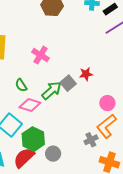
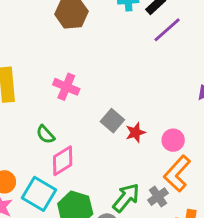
red star: (86, 74) -> (135, 132), moved
green arrow: (52, 90) -> (126, 198), moved
pink diamond: (30, 105) -> (63, 161), turned -40

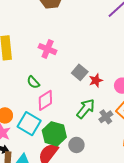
gray cross: (158, 197) -> (106, 117), moved
green arrow: (126, 198) -> (86, 109), moved

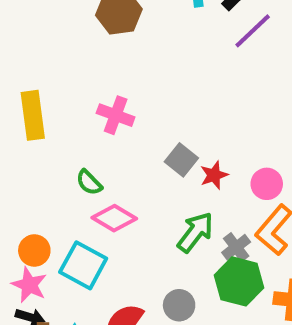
pink diamond: (45, 100) -> (114, 218), turned 65
green hexagon: (54, 134) -> (239, 281), moved

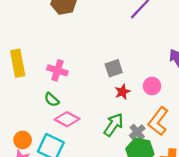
pink cross: (116, 115) -> (57, 70), moved
gray square: (181, 160) -> (114, 68), moved, turned 36
pink circle: (267, 184) -> (152, 86), moved

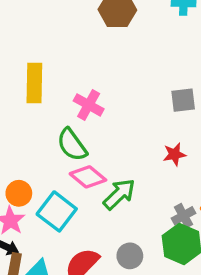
gray square: (114, 68) -> (183, 100), moved
green semicircle: (52, 100) -> (72, 145), size x1.5
green arrow: (114, 125) -> (119, 194), moved

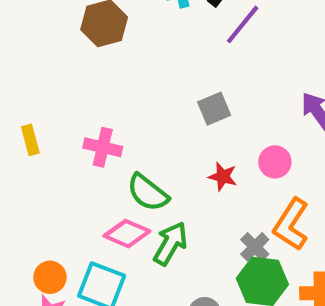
yellow rectangle: (34, 83) -> (30, 140), size x0.6
green semicircle: (72, 145) -> (148, 193), moved
red star: (175, 154) -> (223, 177), turned -30

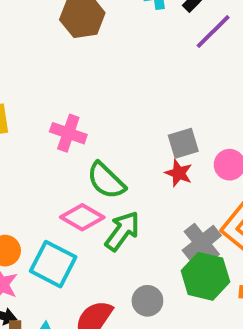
gray square: (214, 109) -> (183, 143), moved
gray cross: (255, 247) -> (202, 243), size x1.4

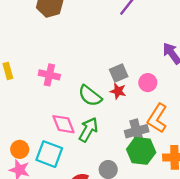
green semicircle: (106, 181) -> (90, 96), moved
pink diamond: (82, 217) -> (63, 124), turned 45
gray cross: (202, 243) -> (137, 131), turned 30

